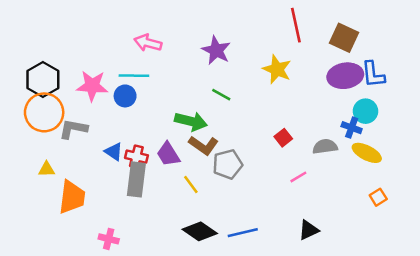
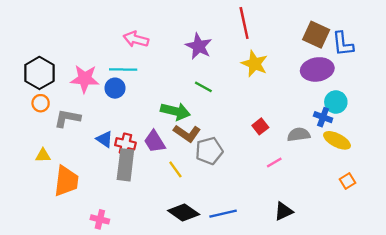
red line: (296, 25) -> (244, 23), moved
blue L-shape: (373, 74) -> (343, 44), moved
orange circle: (44, 112) -> (41, 103), size x0.5

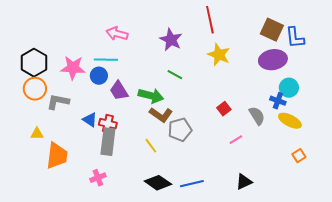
orange circle: (41, 103) -> (35, 89), size x1.5
gray semicircle: (299, 135) -> (257, 116), turned 66
purple trapezoid: (155, 142) -> (119, 91), moved
pink cross: (100, 219) -> (98, 178), moved, turned -35

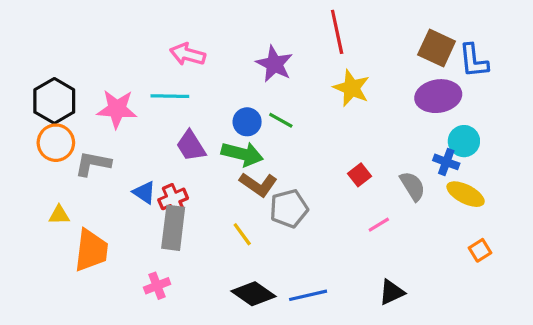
blue circle: (99, 76) -> (247, 122), moved
red cross: (108, 124) -> (173, 199), turned -36

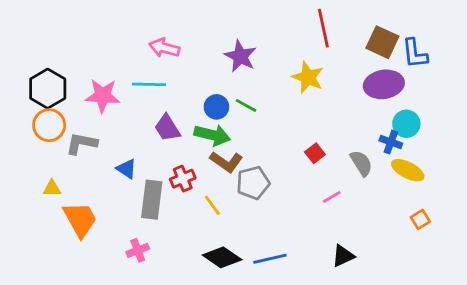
red line: (337, 32) -> (323, 28), moved
red cross: (173, 199) -> (183, 179), moved
orange trapezoid: (91, 250) -> (80, 219), turned -36

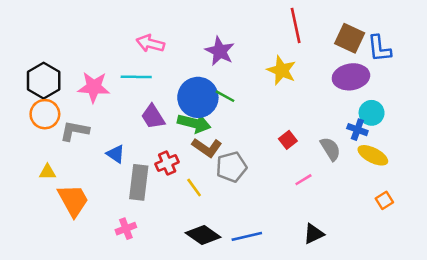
blue circle: (216, 107) -> (198, 97), size x1.8

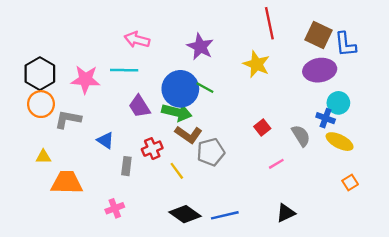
gray rectangle: (139, 182) -> (126, 166), size x0.6
orange trapezoid: (73, 200) -> (67, 183), turned -60

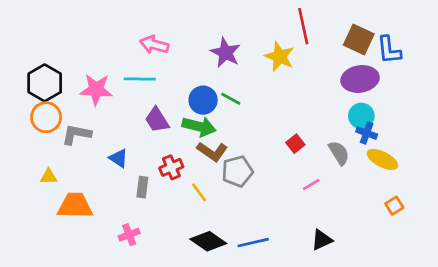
yellow star: (256, 64) -> (280, 57), moved
blue circle: (180, 89) -> (203, 100), size x0.7
cyan circle: (338, 103) -> (361, 116), moved

